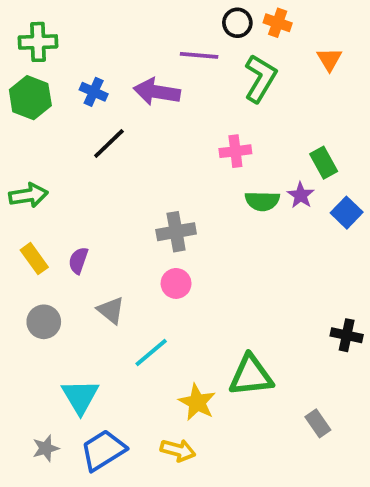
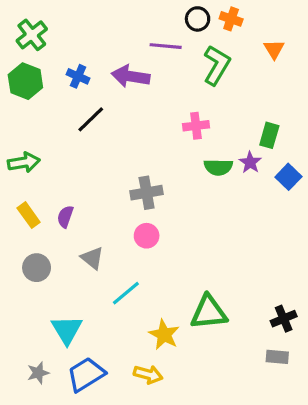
green cross: (38, 42) -> (32, 35), turned -36
green rectangle: (324, 163) -> (269, 135), turned 45
black cross: (347, 335) -> (284, 319), moved, turned -35
gray rectangle: (318, 423) -> (277, 357), moved, turned -50

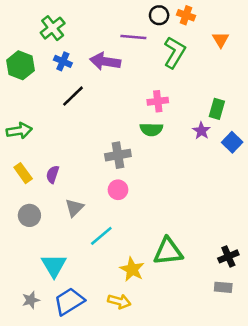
green cross: (32, 35) -> (53, 28), moved
green semicircle: (218, 167) -> (151, 129), moved
gray triangle: (92, 258) -> (74, 208), turned 36

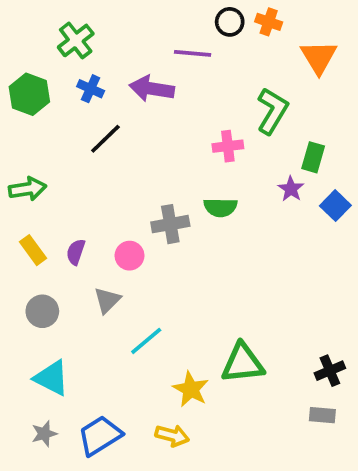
orange triangle: (221, 40) -> (319, 57), size x1.5
green L-shape: (174, 52) -> (272, 111), moved
green semicircle: (151, 129) -> (220, 207), moved
pink circle: (118, 190) -> (130, 256), moved
cyan triangle: (54, 265) -> (52, 378), moved, turned -32

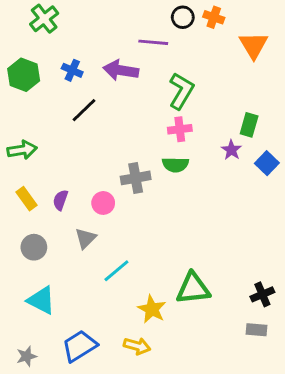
green cross: (76, 40) -> (44, 19), moved
green L-shape: (272, 111) -> (181, 91), moved
pink cross: (228, 146) -> (180, 129), moved
gray star: (44, 434) -> (27, 356), moved

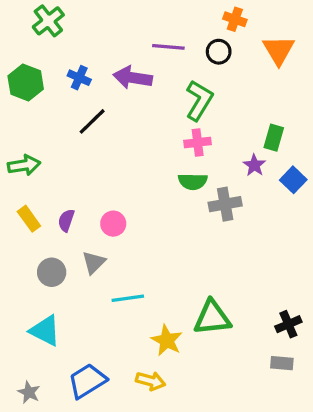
black circle: (183, 17) -> (219, 52), moved
gray cross: (136, 178) -> (225, 204), moved
gray circle: (34, 247) -> (52, 272), moved
cyan line: (116, 271) -> (128, 298), turned 32
gray star: (27, 356) -> (29, 392), turned -30

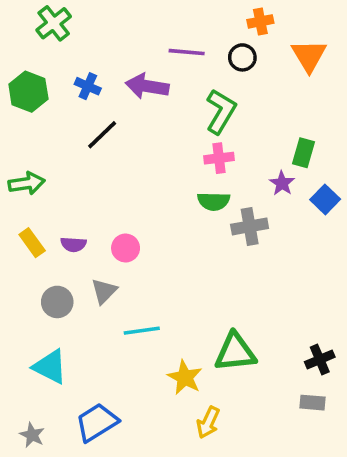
orange cross: (235, 19) -> (260, 21), turned -30
purple semicircle: (66, 220) -> (73, 244), turned -105
yellow arrow: (151, 381) -> (208, 422), moved, turned 100

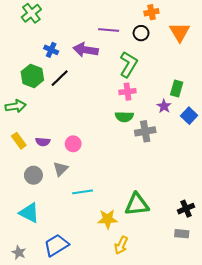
green hexagon: (28, 92) -> (32, 76), moved
yellow star: (185, 377) -> (108, 219), turned -30

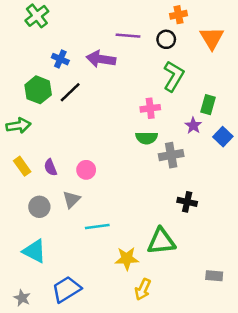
green L-shape: (128, 64) -> (174, 76), moved
purple semicircle: (43, 142) -> (50, 167), turned 64
black cross: (186, 209) -> (187, 202), moved, turned 35

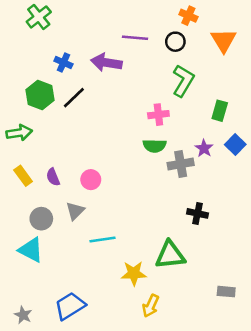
orange cross: (179, 15) -> (188, 16), turned 35
purple star: (193, 126) -> (204, 148), moved
cyan triangle: (34, 251) -> (31, 250), moved

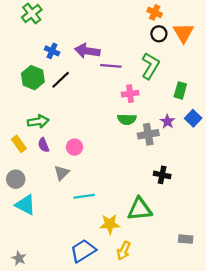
purple line: (135, 38) -> (111, 66), moved
black circle: (175, 42) -> (159, 34), moved
green arrow: (19, 133) -> (38, 121), moved
gray circle: (41, 219) -> (16, 179), moved
blue trapezoid: (70, 306) -> (83, 251), moved

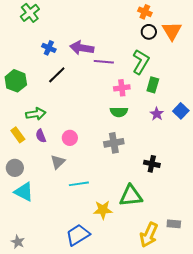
green hexagon: (33, 78) -> (16, 81), moved
green rectangle: (180, 90) -> (153, 85), moved
gray cross: (148, 134) -> (114, 143), moved
yellow arrow: (124, 251) -> (149, 235), moved, size x1.4

